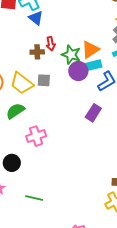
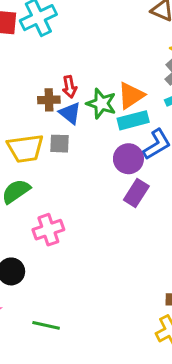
blue triangle: (36, 18) -> (70, 113), moved
purple circle: (78, 71) -> (128, 159), moved
yellow trapezoid: (22, 83) -> (25, 148), turned -45

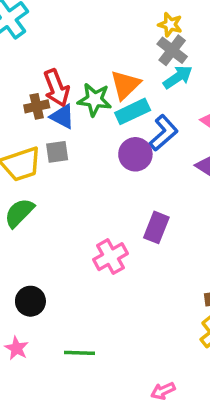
red arrow: (70, 87) -> (56, 88), size x1.5
purple rectangle: (136, 193) -> (156, 227), moved
pink cross: (48, 230) -> (111, 257), moved

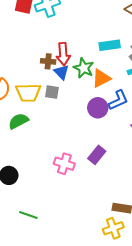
orange triangle: (125, 85) -> (101, 78), moved
cyan rectangle: (133, 111) -> (110, 45), moved
pink cross: (111, 257) -> (64, 164), turned 30

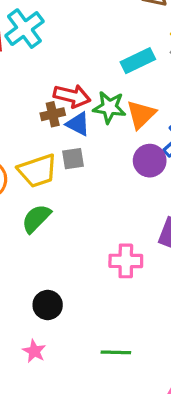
red arrow: (63, 54) -> (72, 96), turned -55
green line: (28, 215) -> (116, 352), moved

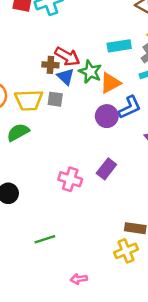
green line: (116, 352) -> (45, 239), turned -36

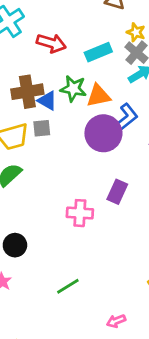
red arrow: (67, 56) -> (51, 43), moved
brown cross: (50, 65) -> (27, 92), size x1.6
orange triangle: (110, 83) -> (98, 96), turned 30
purple circle: (107, 116) -> (103, 133), size x1.4

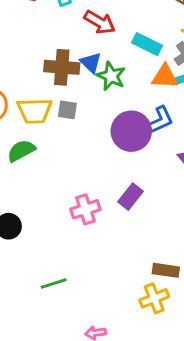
cyan rectangle: (98, 52) -> (147, 44), turned 35
orange triangle: (98, 96) -> (165, 77), moved
blue triangle: (47, 101) -> (91, 63), moved
pink cross: (80, 213) -> (85, 209), turned -35

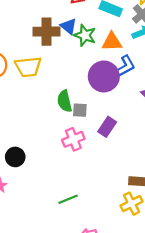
orange triangle: (165, 77) -> (112, 42), moved
gray square: (67, 110) -> (80, 110), moved
green semicircle: (21, 151) -> (65, 101), moved, turned -70
green line: (54, 284) -> (68, 199), moved

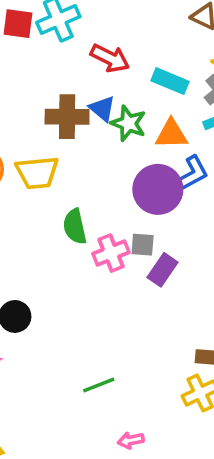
green semicircle: (65, 101) -> (75, 227), moved
gray square: (80, 110) -> (143, 245), moved
pink cross: (73, 139) -> (111, 253), moved

